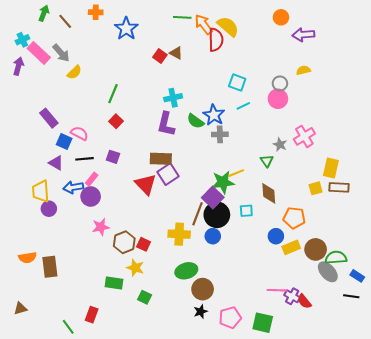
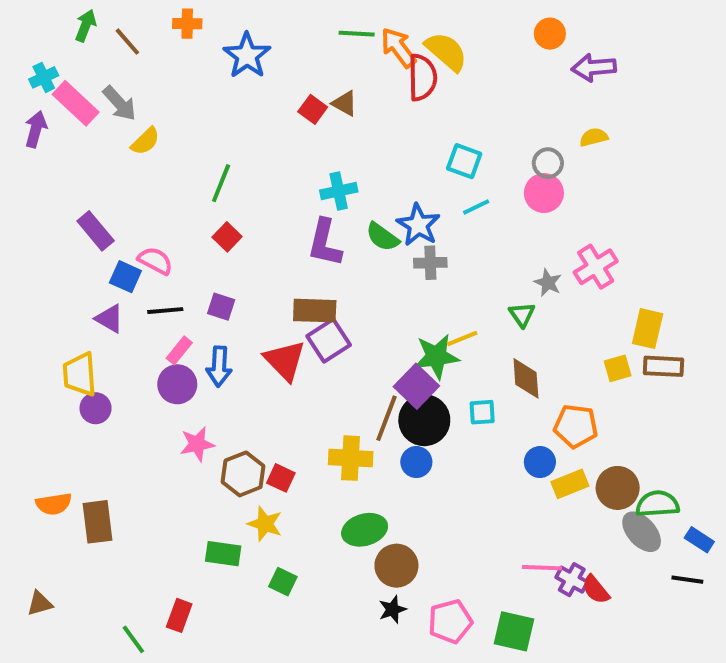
blue arrow: (73, 187) -> (219, 366), moved, turned -78

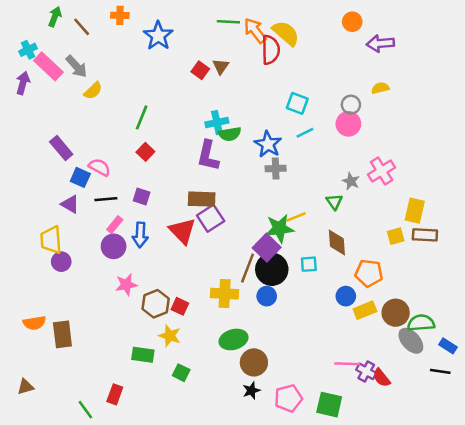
brown triangle: (345, 103) -> (221, 66), turned 36
green semicircle: (382, 237) -> (230, 134), moved, turned -45

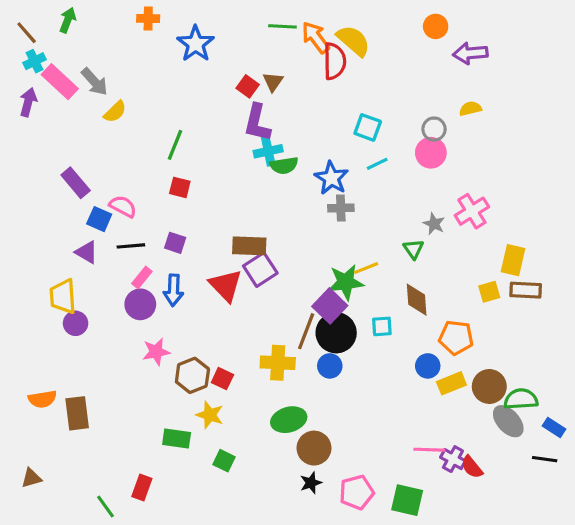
brown line: (82, 27) -> (27, 33), moved
red square: (145, 152) -> (180, 187), turned -30
purple L-shape: (208, 156) -> (257, 123), moved

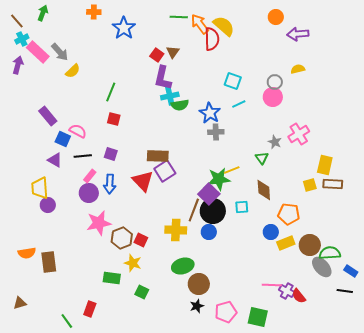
pink star: (156, 352) -> (99, 223), size x1.4

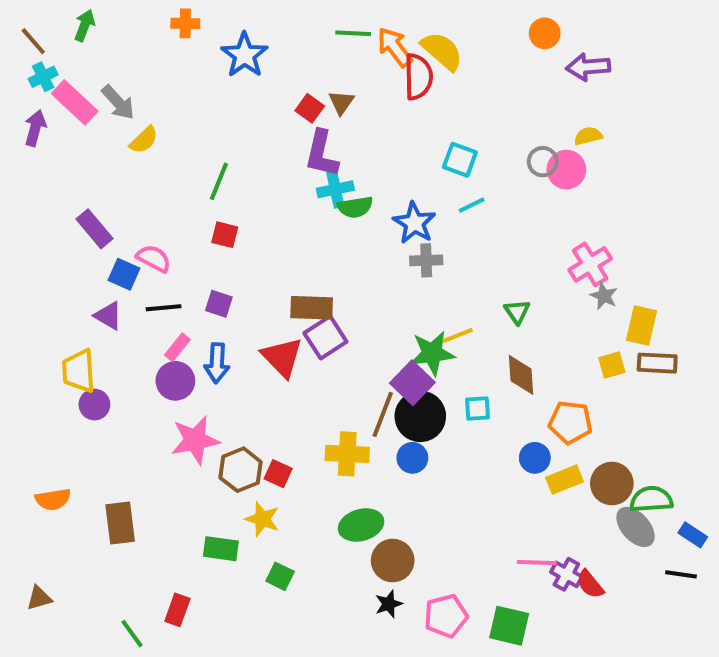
pink circle: (273, 97) -> (566, 170), moved
gray star: (275, 142) -> (604, 296), moved
brown rectangle: (49, 262) -> (120, 523), moved

